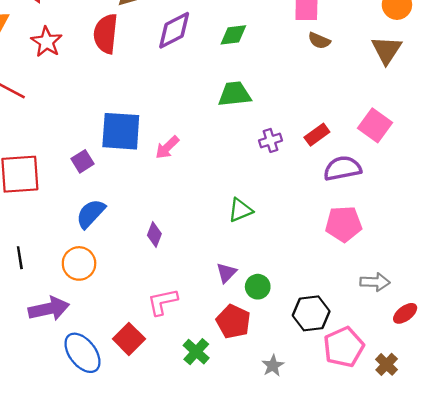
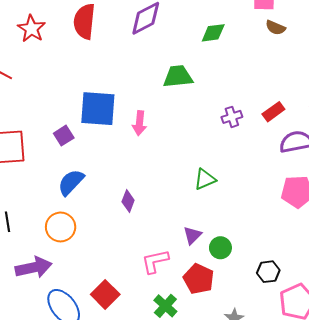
green diamond: (233, 35) -> (213, 33), moved
green trapezoid: (235, 94) -> (178, 76), moved
pink arrow: (167, 147) -> (139, 123), turned -40
pink L-shape: (163, 302) -> (155, 261), moved
black hexagon: (311, 313) -> (268, 272), size x0.7

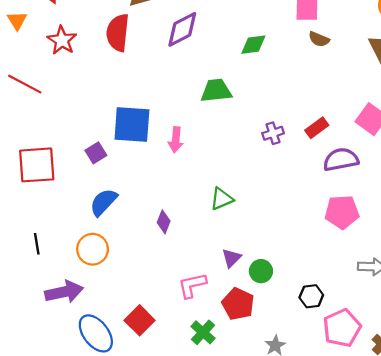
green triangle: (205, 179) -> (222, 199), moved

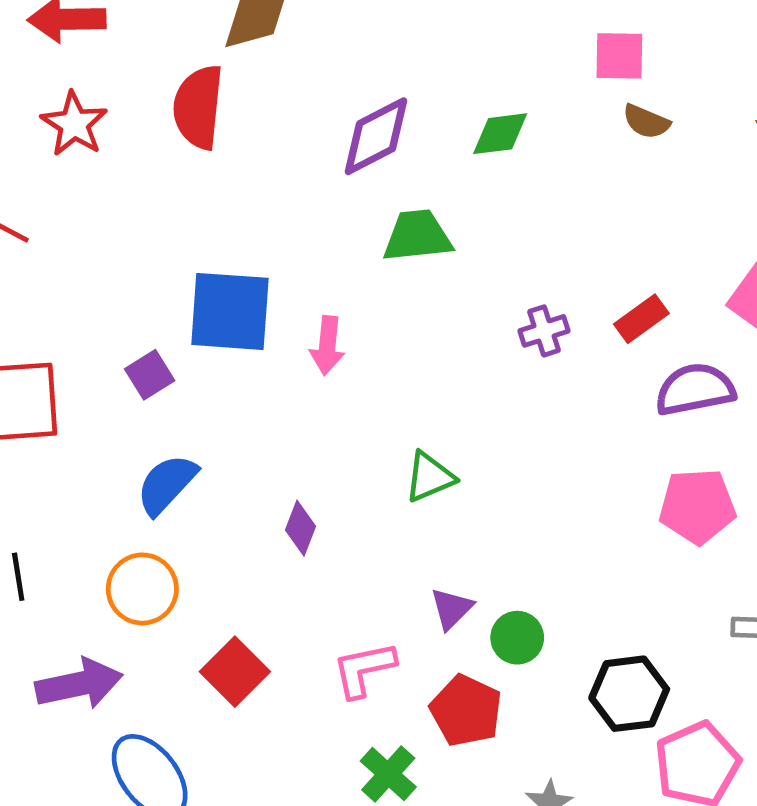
purple diamond: (182, 29) -> (376, 136), moved
black hexagon: (311, 296) -> (629, 694), size x1.4
red square: (140, 320) -> (235, 672), moved

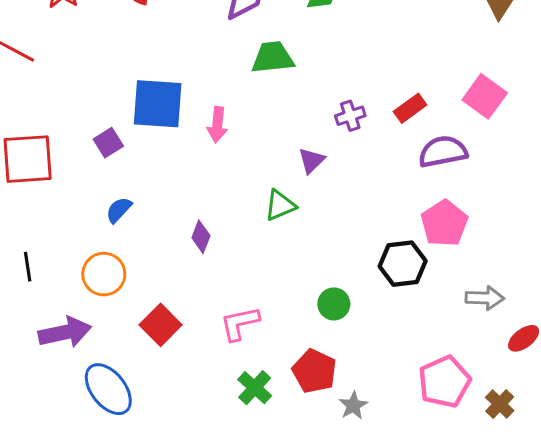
blue semicircle: (167, 484) -> (119, 210), size x0.7
pink pentagon: (697, 506) -> (444, 223), turned -30
purple triangle: (451, 608) -> (311, 161), moved
black hexagon: (629, 694) -> (403, 264), moved
red pentagon: (466, 711) -> (314, 371), moved

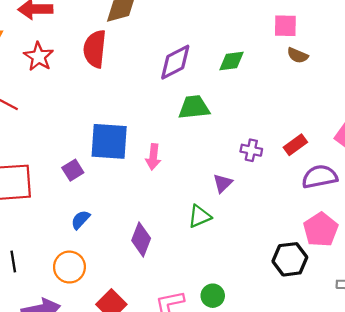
purple cross: (350, 116) -> (251, 150), turned 30
purple diamond: (201, 237) -> (141, 239), size x1.4
green circle: (334, 304) -> (213, 296), moved

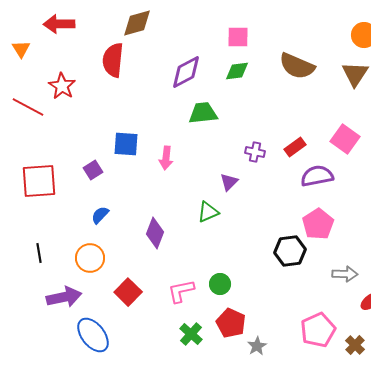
pink square: (285, 26) -> (238, 37), moved
brown semicircle: (298, 55) -> (297, 66), size x1.8
red star: (39, 57) -> (62, 86), moved
blue square: (109, 141) -> (126, 144), size x0.7

